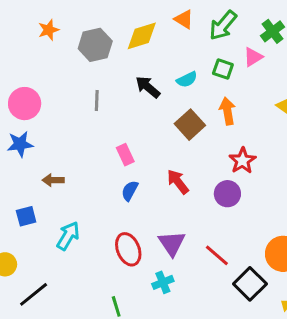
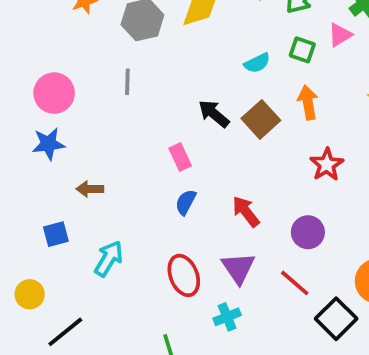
black arrow: (148, 87) -> (214, 114), moved
gray line: (97, 101) -> (127, 82), moved
red arrow: (178, 182) -> (246, 212), moved
purple circle: (227, 194) -> (308, 232), moved

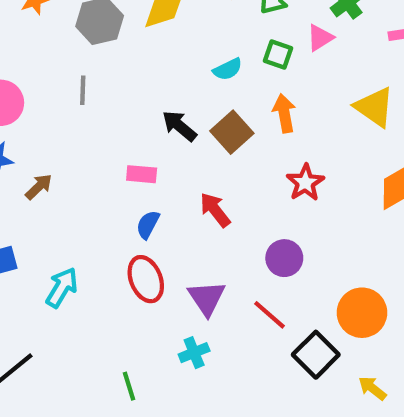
pink rectangle: (180, 157) -> (142, 174), turned -60
brown arrow: (90, 189) -> (39, 187), moved, turned 136
red arrow: (246, 212) -> (215, 210), moved
red ellipse: (184, 275) -> (146, 279), moved

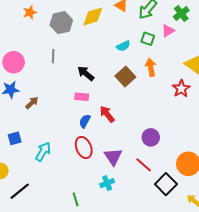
black arrow: (179, 126) -> (86, 73), moved
red star: (305, 183) -> (181, 89), moved
red arrow: (215, 210) -> (107, 114), moved

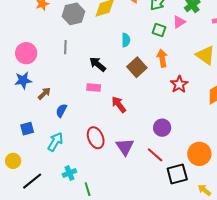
cyan semicircle: (123, 46) -> (126, 40), moved, turned -64
red star: (181, 89) -> (179, 84), moved
blue semicircle: (85, 121) -> (61, 111), moved
cyan cross: (107, 183) -> (69, 173), moved
black square: (166, 184) -> (177, 174), turned 30

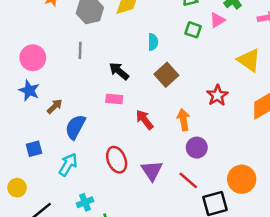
orange arrow: (162, 58) -> (183, 120), moved
blue star: (23, 80) -> (29, 91), turned 30
blue semicircle: (61, 111) -> (75, 127), size x1.5

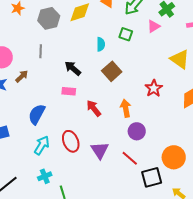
green square: (193, 30) -> (126, 34), moved
brown arrow: (55, 106) -> (22, 76), moved
cyan arrow: (68, 165) -> (42, 145), moved

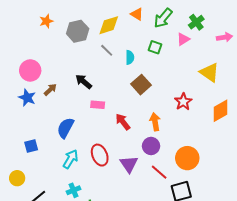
gray line: (41, 51) -> (107, 50), moved, turned -48
black arrow: (73, 68) -> (84, 82), moved
purple circle: (137, 131) -> (151, 146), moved
orange circle: (174, 157) -> (187, 158), moved

